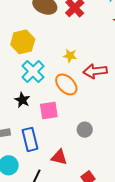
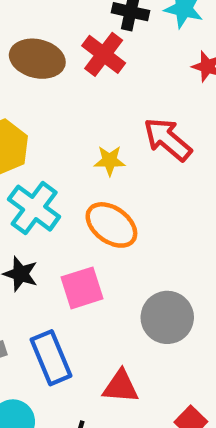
red arrow: (95, 71) -> (168, 139), moved, turned 55
gray circle: (85, 130) -> (167, 317), size x1.5

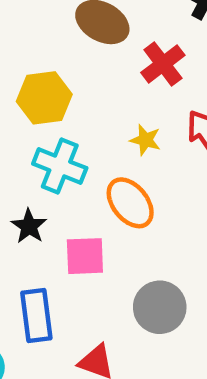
red cross: (104, 54) -> (163, 64), moved
cyan cross: (34, 208) -> (60, 166), turned -30

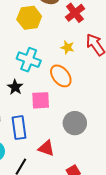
yellow hexagon: (44, 98) -> (29, 18), moved

